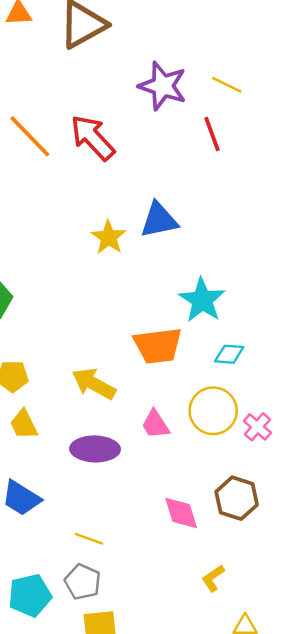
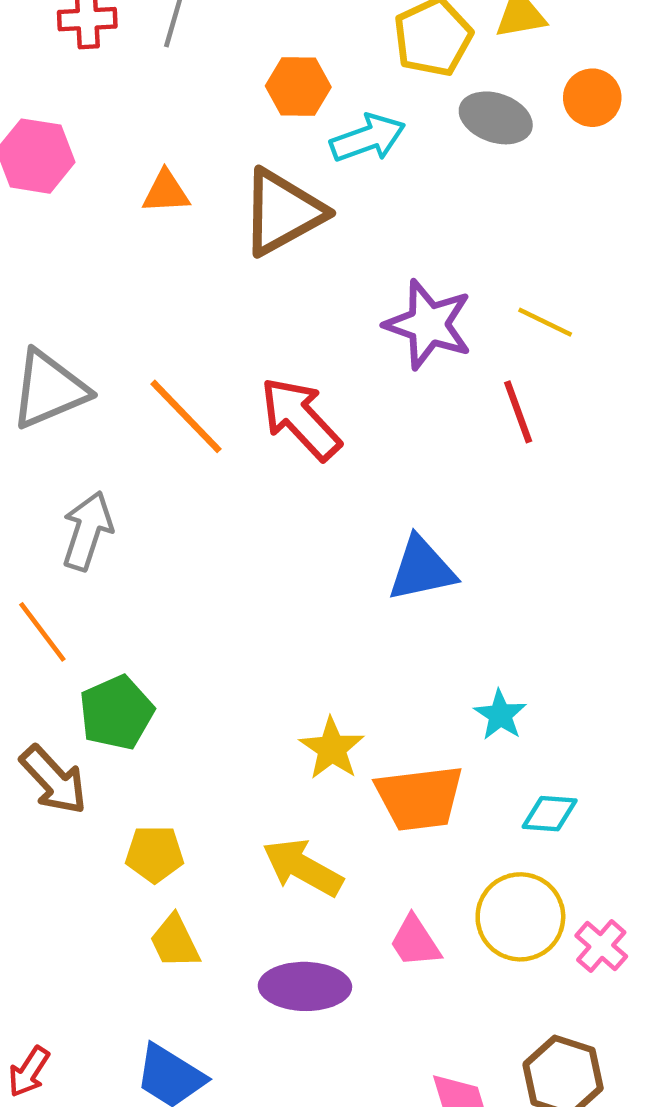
yellow star: (109, 237) -> (332, 749), moved
cyan star: (202, 300) -> (500, 715), size x0.6

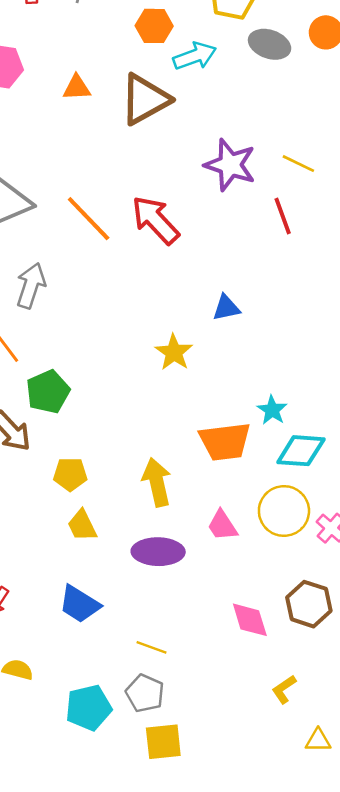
blue triangle: (422, 569) -> (226, 308), size x0.7
cyan star: (500, 715) -> (272, 410), moved
yellow star: (332, 749) -> (174, 352), moved
cyan diamond: (550, 814) -> (301, 451), size x1.5
yellow arrow: (303, 868) -> (157, 482), turned 48

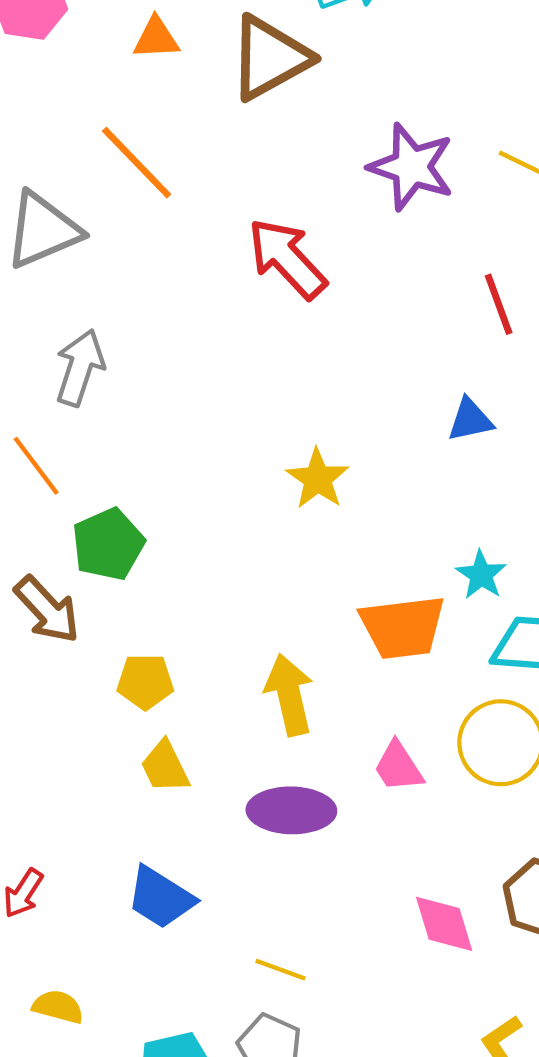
red line: (283, 216) -> (499, 304), moved
orange line: (89, 219) -> (137, 163), moved
blue triangle: (226, 308) -> (470, 420), moved

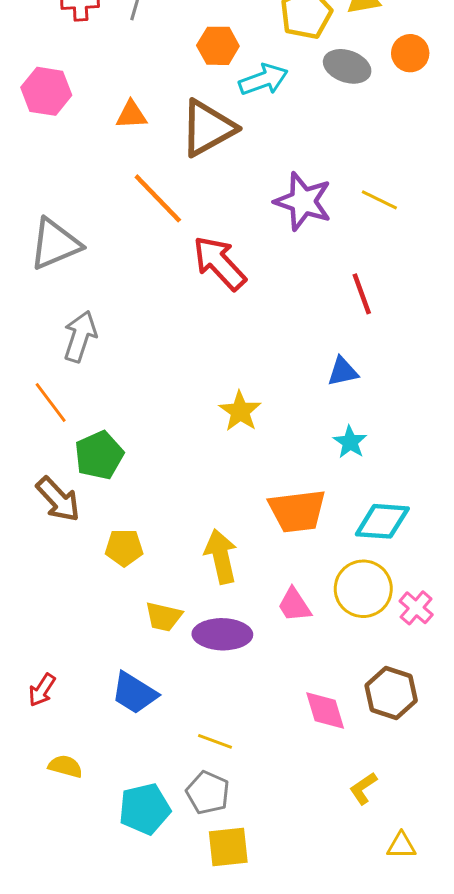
orange line: (137, 163) -> (158, 198), moved
cyan star: (481, 575) -> (350, 442), moved
yellow trapezoid: (165, 767) -> (164, 617), moved, turned -51

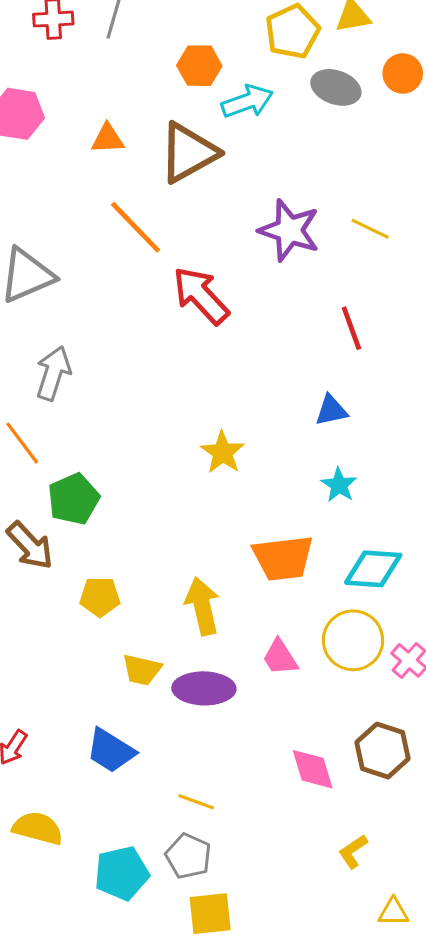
yellow semicircle: (65, 766) -> (38, 828), size x1.4

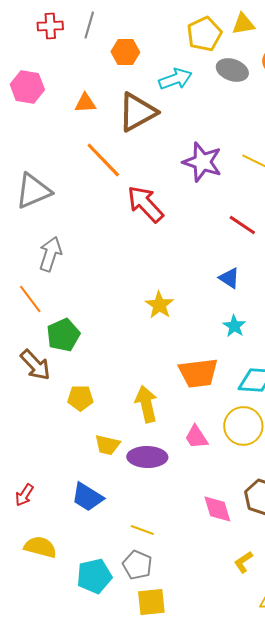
orange hexagon: (199, 66) -> (125, 52), moved
red line: (351, 328) -> (242, 225), turned -36
blue triangle: (331, 410) -> (229, 278), turned 45

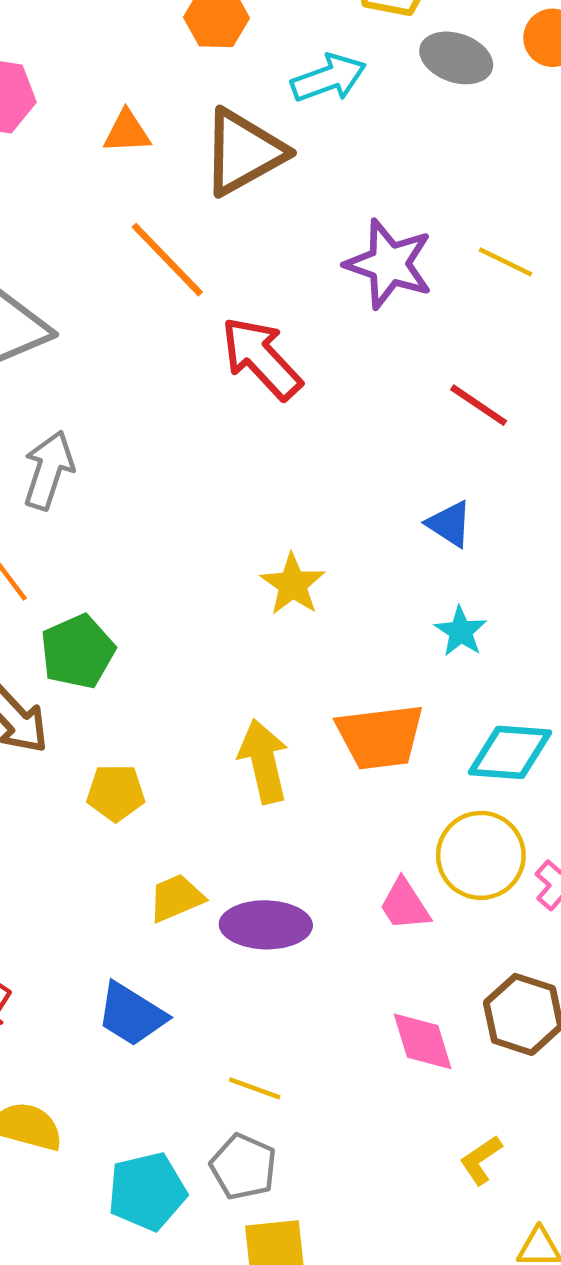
yellow arrow: (146, 404) -> (264, 761), moved
pink trapezoid: (196, 437) -> (405, 905), moved
yellow trapezoid: (107, 445) -> (176, 898), turned 144

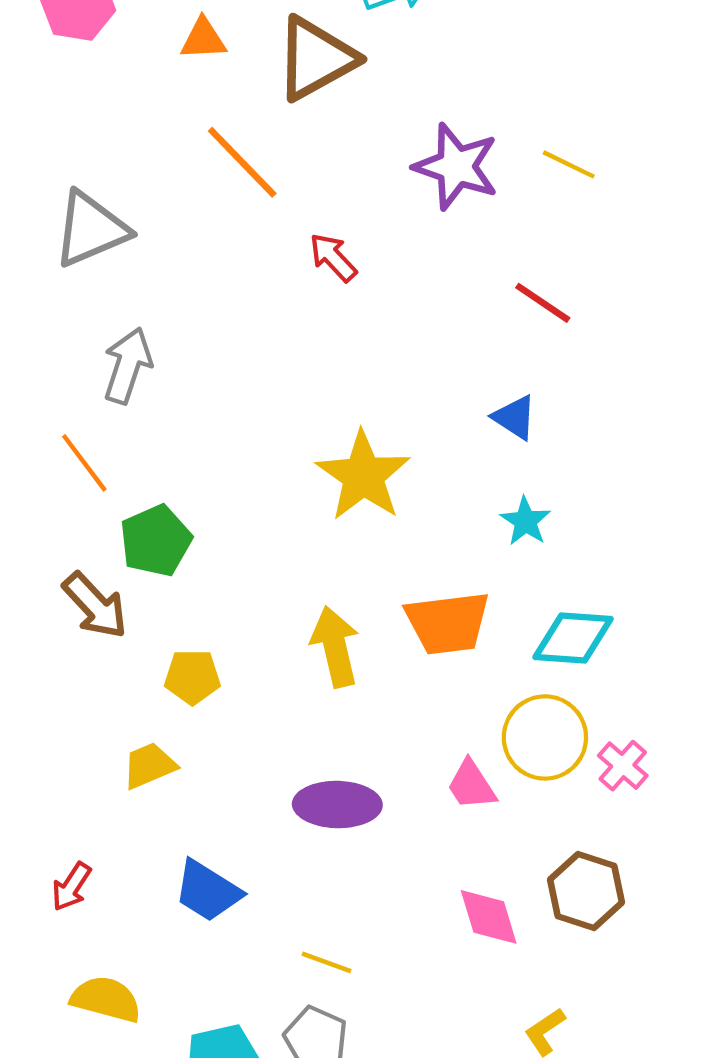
red arrow: (261, 358) -> (333, 257), size x0.6
yellow star: (293, 584) -> (363, 476), size x1.5
yellow trapezoid: (176, 898) -> (149, 766), moved

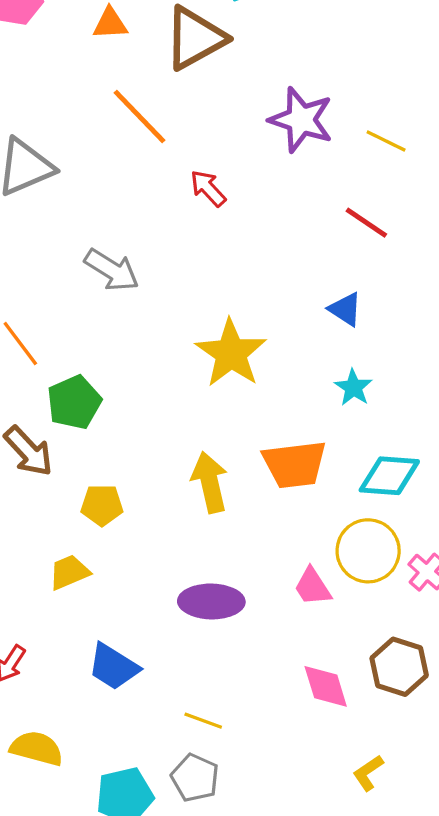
yellow line: (569, 164) -> (386, 141), moved
gray arrow: (128, 366) -> (112, 270), moved, turned 104

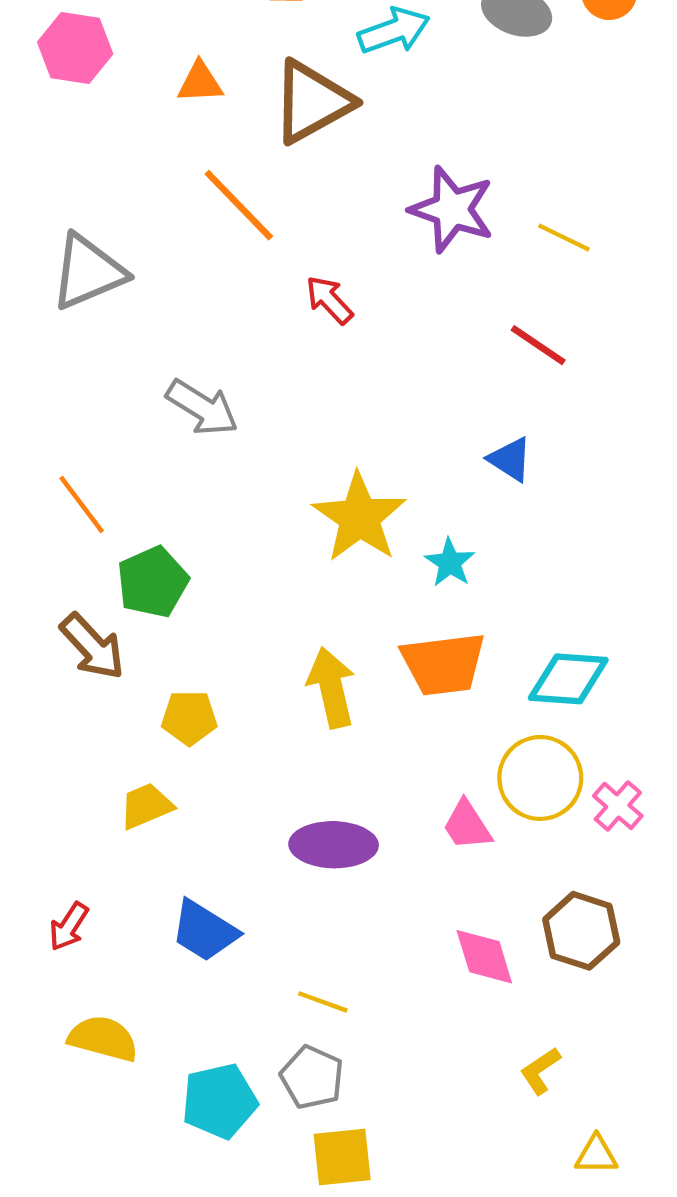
cyan star: (353, 388) -> (450, 563), moved

